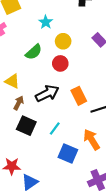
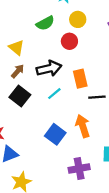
cyan line: (55, 129) -> (54, 94), moved

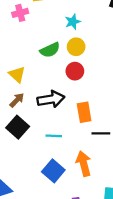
yellow circle: (78, 19) -> (76, 47), moved
cyan line: (54, 94) -> (54, 136), moved, turned 40

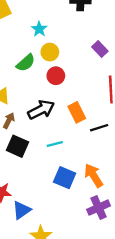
orange arrow: (84, 164) -> (94, 175), moved

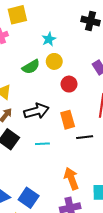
red circle: (56, 76) -> (69, 84), moved
blue square: (65, 178) -> (29, 198), moved

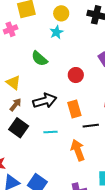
yellow circle: (54, 61) -> (61, 13), moved
green semicircle: (31, 67) -> (39, 59), turned 72
orange arrow: (71, 179) -> (78, 150), moved

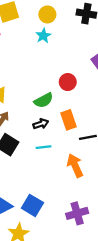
green semicircle: (39, 59) -> (44, 100), moved, turned -66
black arrow: (45, 101) -> (41, 124), moved, size x0.6

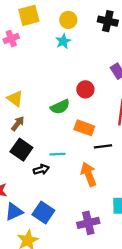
orange rectangle: (69, 120) -> (84, 128), turned -54
black arrow: (41, 124) -> (41, 169), moved

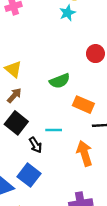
red circle: (85, 89) -> (95, 54), moved
black arrow: (41, 169) -> (36, 145), turned 70
blue square: (43, 213) -> (29, 175), moved

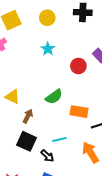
cyan star: (67, 13) -> (48, 49), moved
brown arrow: (14, 95) -> (28, 116), moved

